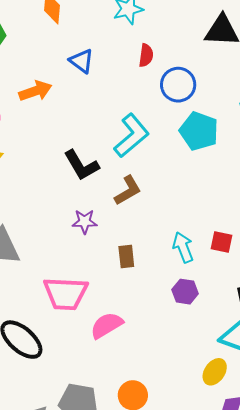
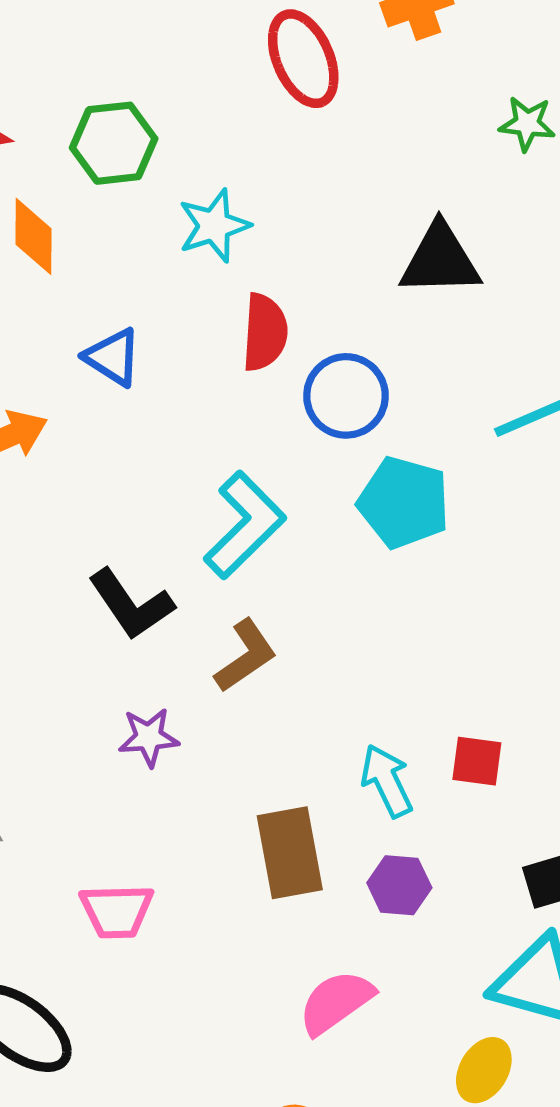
red semicircle: (146, 55) -> (265, 332), size x1.4
brown rectangle: (126, 257) -> (290, 853), moved, size x1.6
pink trapezoid: (66, 293) -> (117, 911), size x0.7
pink semicircle: (107, 325) -> (336, 1002), moved

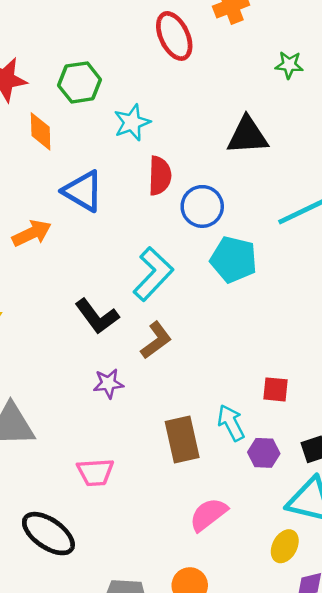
blue triangle: (113, 357) -> (83, 191), size x1.4
cyan arrow: (387, 781) -> (231, 423), moved
purple hexagon: (399, 885) -> (264, 453), moved

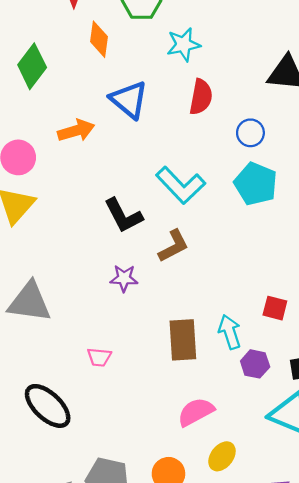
blue circle: (202, 206) -> (250, 133), moved, size x0.7
cyan L-shape: (153, 274) -> (181, 185), turned 84
pink trapezoid: (95, 472) -> (99, 357), size x0.7
yellow ellipse: (285, 546) -> (222, 456), moved

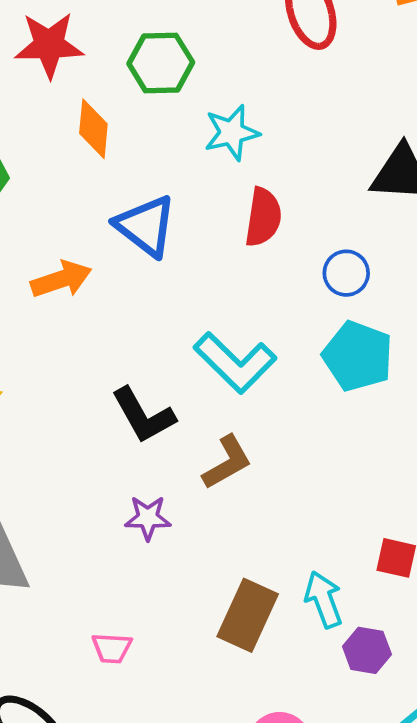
brown rectangle: (183, 340) -> (248, 615), turned 30

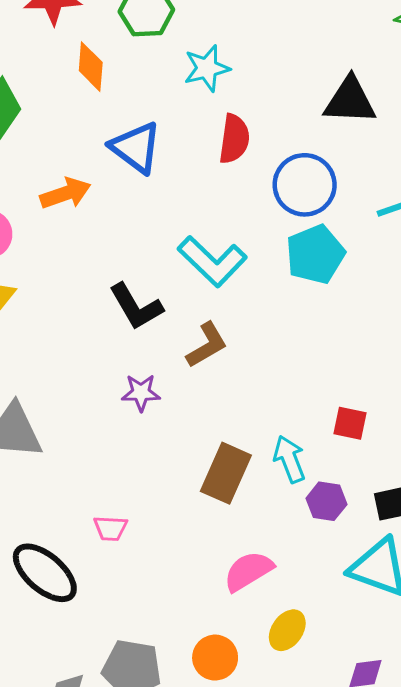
blue circle: (346, 273) -> (305, 185), size x1.6
cyan pentagon: (358, 356) -> (315, 254), turned 30
pink trapezoid: (112, 648) -> (111, 528), moved

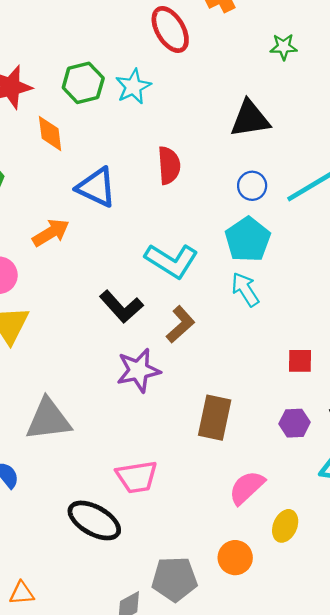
cyan star: (207, 68) -> (133, 87), moved
blue circle: (305, 185) -> (252, 186), moved, size x0.6
purple star: (141, 393) -> (138, 370), size x1.5
cyan arrow: (289, 459) -> (245, 289), moved
pink trapezoid: (111, 528) -> (137, 477), size x1.6

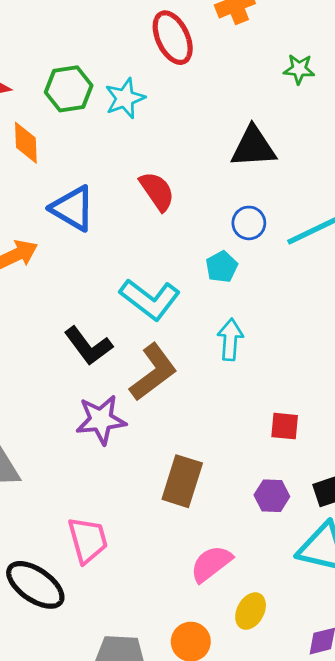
red semicircle: (169, 165) -> (157, 191), turned -36
cyan pentagon: (248, 239) -> (222, 267), moved, size x0.6
cyan arrow: (245, 289) -> (230, 339), turned 32
brown L-shape: (180, 324) -> (153, 372), size x1.4
pink trapezoid: (137, 477) -> (88, 540), turned -102

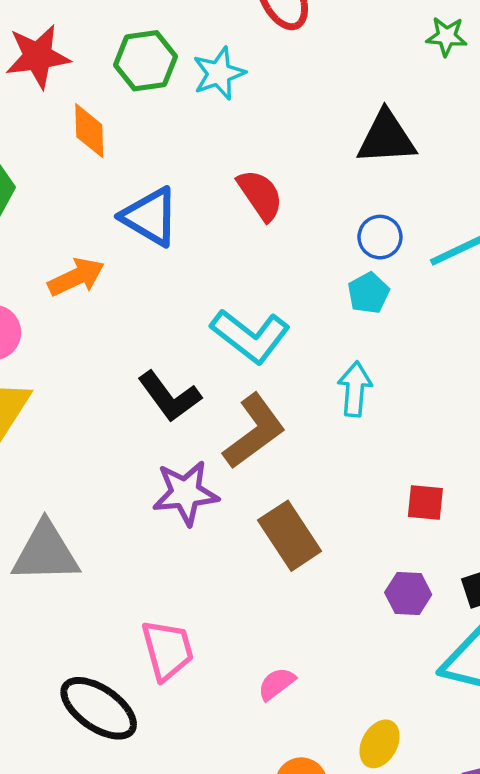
cyan pentagon: (222, 267) -> (368, 293), moved
brown rectangle: (182, 481) -> (290, 536), moved, turned -51
pink semicircle: (211, 564) -> (276, 684), moved, size x0.7

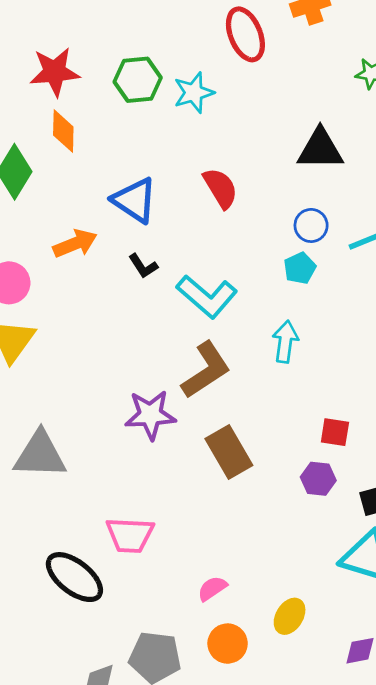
orange diamond: (89, 131) -> (63, 131), moved
black L-shape: (169, 396) -> (143, 266), moved, size x0.6
purple hexagon: (408, 593) -> (318, 479), moved
pink trapezoid: (167, 650) -> (130, 535), turned 105
pink semicircle: (276, 684) -> (212, 588), moved

